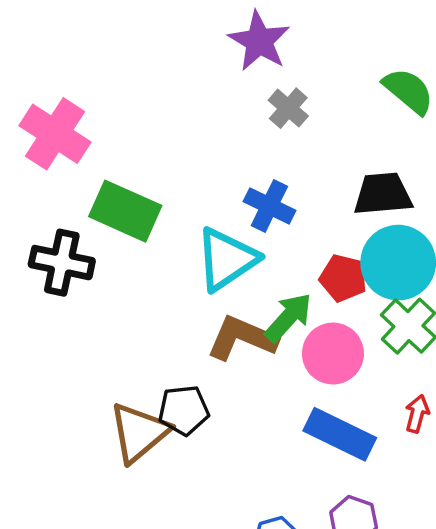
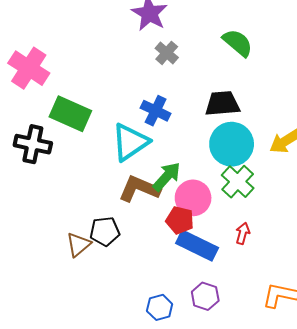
red pentagon: (343, 278) -> (180, 220), moved
brown triangle: (139, 432) -> (78, 245), size x0.7

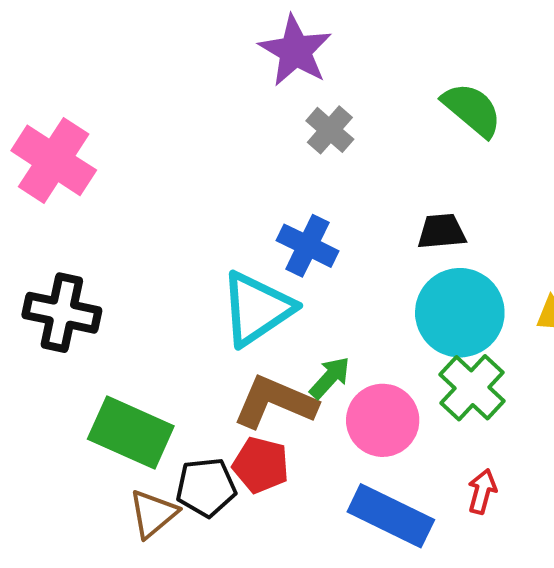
black trapezoid: (222, 104) -> (442, 231), size x0.7
green rectangle: (70, 114) -> (131, 432), moved
green arrow: (167, 177) -> (330, 378), size x0.7
red pentagon: (180, 220) -> (261, 465), moved

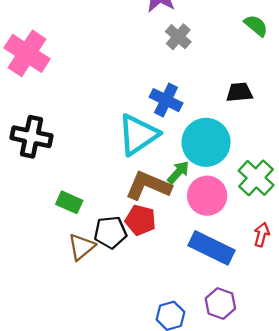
green semicircle: (472, 110) -> (256, 26), size x0.7
cyan circle: (460, 313) -> (206, 142), moved
green rectangle: (131, 432) -> (69, 202), size x0.6

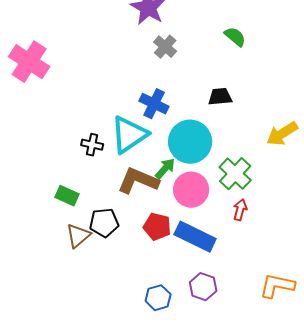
black cross: (31, 137) -> (92, 145), moved, size x0.6
red pentagon: (140, 220) -> (157, 227), moved
red arrow: (262, 235) -> (240, 210), moved

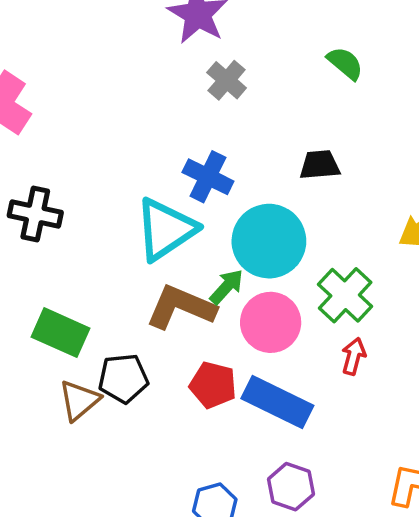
black cross: (92, 145) -> (35, 214), moved, size x1.4
green rectangle: (67, 196) -> (61, 333), size x1.4

